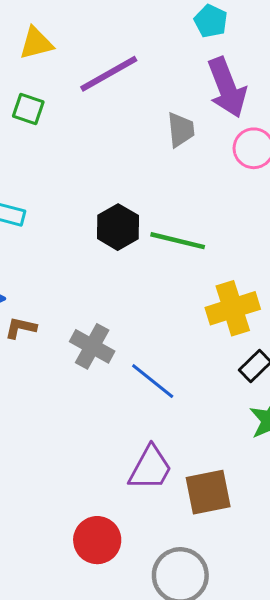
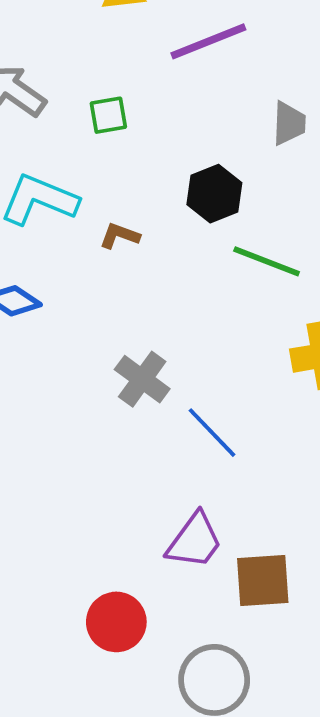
green square: (28, 109) -> (108, 115), moved, turned -36
black hexagon: (118, 227) -> (214, 194), moved
brown L-shape: (21, 328) -> (119, 236), moved

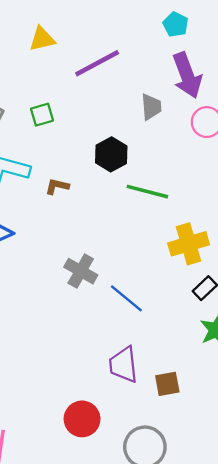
purple trapezoid: (195, 541) -> (123, 365), turned 144
brown square: (263, 581) -> (167, 384), size x0.7

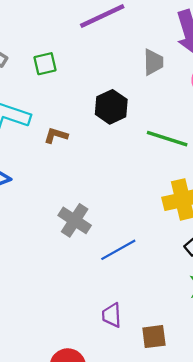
green line: (147, 192) -> (167, 139), moved
blue line: (126, 298) -> (118, 250), turned -72
purple trapezoid: (123, 365) -> (112, 315), size x0.7

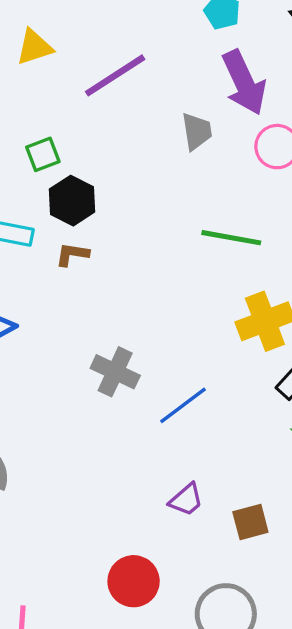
black hexagon: (111, 107) -> (72, 201), moved
purple trapezoid: (112, 315) -> (186, 500), turned -120

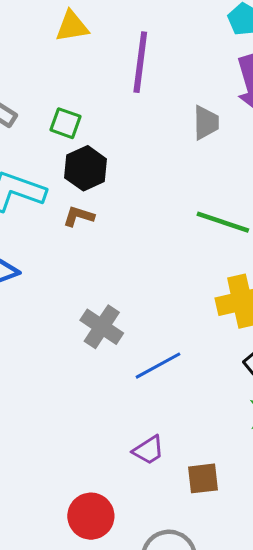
purple line: (115, 75) -> (140, 62), turned -58
green square: (43, 154) -> (66, 123), turned 32

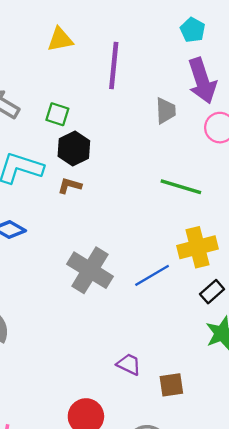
gray cross: (102, 327) -> (90, 270), size x1.4
blue line: (158, 366) -> (152, 275), moved
purple trapezoid: (149, 450) -> (129, 364), turned -120

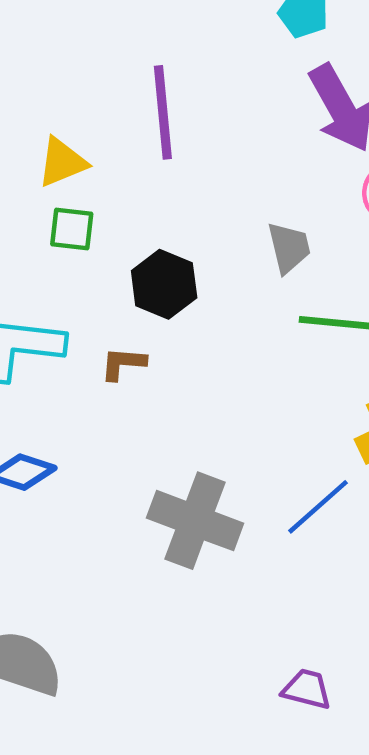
yellow triangle: (60, 39) -> (62, 162), moved
gray trapezoid: (166, 111) -> (289, 248), moved
black hexagon: (74, 149) -> (164, 284), moved

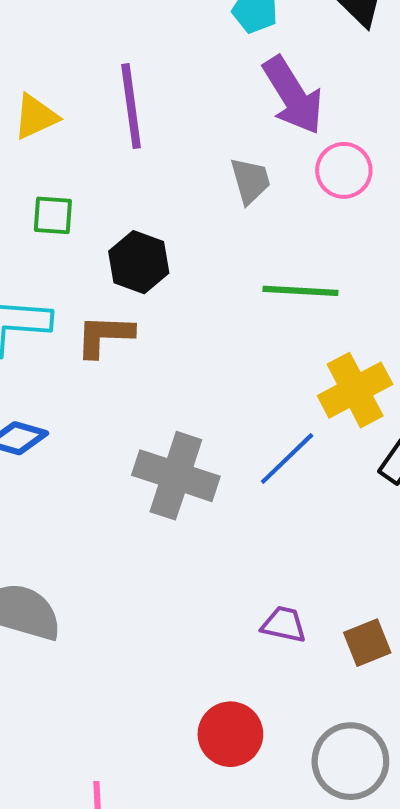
yellow triangle: (62, 162) -> (36, 117), moved
gray trapezoid: (289, 248) -> (250, 181), moved
brown L-shape: (123, 363) -> (105, 336), size x1.4

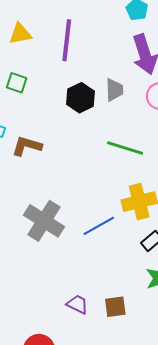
black hexagon: (139, 262) -> (81, 98), moved
brown square: (367, 643) -> (115, 307), moved

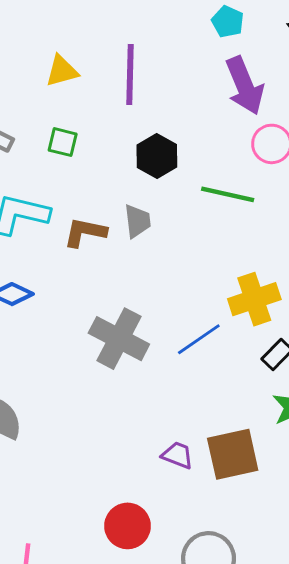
gray trapezoid: (114, 90) -> (137, 221), moved
green line: (125, 148) -> (228, 194), moved
brown square: (115, 307) -> (233, 454), size x1.6

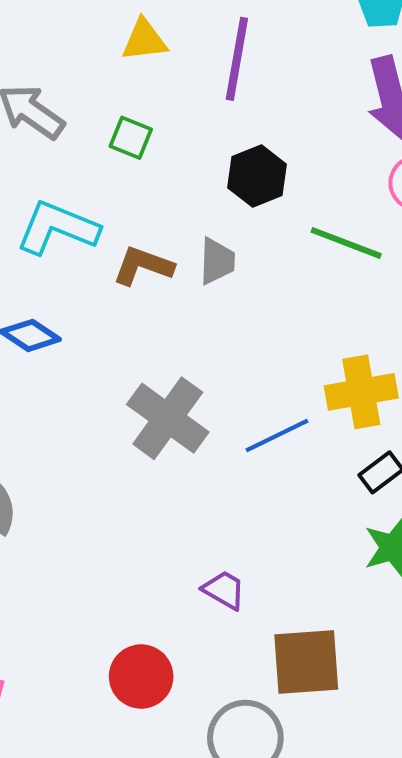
brown square: (233, 454) -> (306, 662), moved

